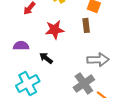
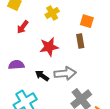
gray arrow: (98, 60) -> (65, 73), moved

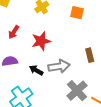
red arrow: (23, 27) -> (14, 32), moved
brown rectangle: (80, 41) -> (90, 55), moved

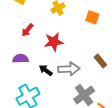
brown rectangle: (90, 55) -> (100, 61), turned -32

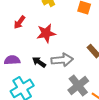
purple semicircle: (20, 59) -> (12, 60), moved

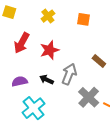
red arrow: (19, 22) -> (22, 43), size x1.5
gray arrow: (62, 60) -> (69, 74), turned -55

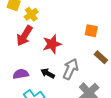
yellow cross: (48, 16) -> (31, 14), moved
orange square: (83, 19) -> (91, 31), moved

